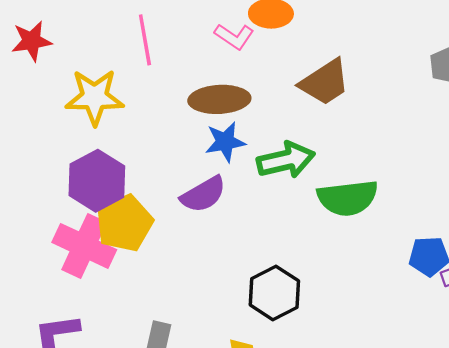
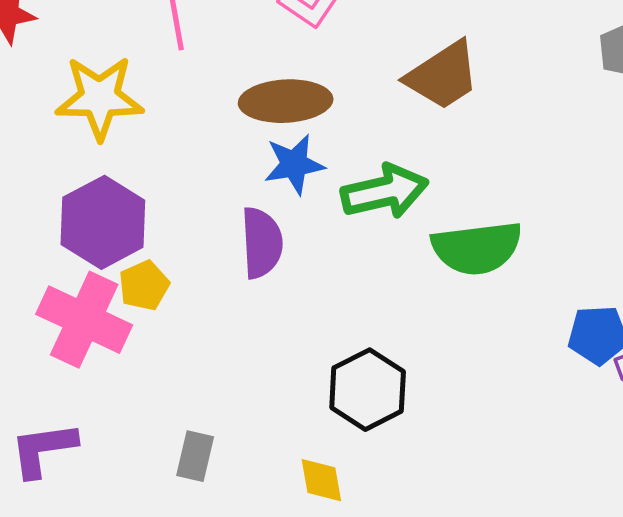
purple semicircle: (203, 194) -> (262, 243), turned -63
yellow pentagon: (124, 223) -> (144, 285), size x0.6

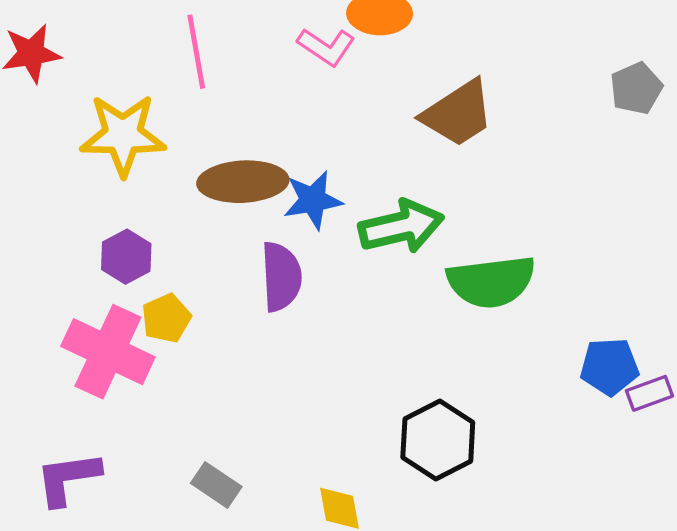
brown ellipse: (286, 101) -> (243, 182), moved
purple hexagon: (103, 222) -> (126, 257), size x0.6
black hexagon: (368, 390) -> (438, 440), moved
gray rectangle: (195, 456) -> (216, 485), turned -69

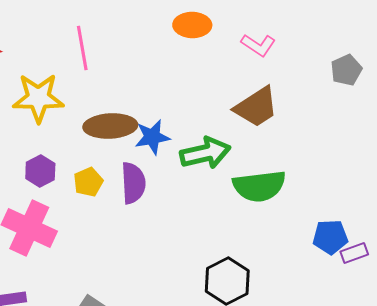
pink L-shape: (326, 47) -> (258, 45), moved
brown trapezoid: (458, 113) -> (256, 107), moved
yellow pentagon: (166, 318) -> (88, 182), moved

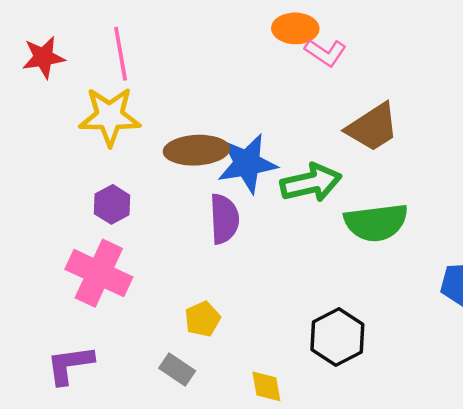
pink L-shape: (258, 45) -> (325, 53), moved
pink line: (82, 48) -> (121, 54), moved
blue star: (152, 137) -> (247, 163), size x1.4
yellow pentagon: (88, 182) -> (202, 319), moved

